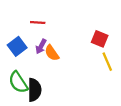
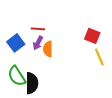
red line: (38, 23) -> (38, 29), moved
orange semicircle: (52, 53) -> (48, 49), turned 35

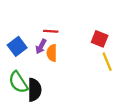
red line: (38, 29) -> (51, 31), moved

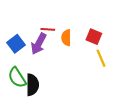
purple arrow: (41, 46) -> (39, 44), size x1.5
orange semicircle: (52, 53) -> (66, 38), moved

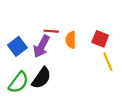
green semicircle: (17, 78) -> (19, 82), turned -110
black semicircle: (32, 85) -> (41, 78), moved, turned 35

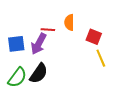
orange semicircle: (71, 40) -> (69, 22), moved
blue square: (17, 46) -> (16, 44), turned 30

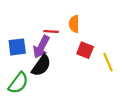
red square: (94, 37) -> (85, 50), moved
black semicircle: (39, 73) -> (41, 65), moved

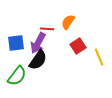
orange semicircle: (74, 24) -> (68, 22), turned 35
red square: (85, 50) -> (78, 46), turned 35

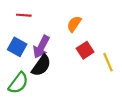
red line: (47, 29) -> (24, 15), moved
blue square: (16, 43) -> (17, 47), turned 36

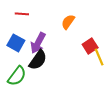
red square: (85, 50) -> (90, 46), moved

